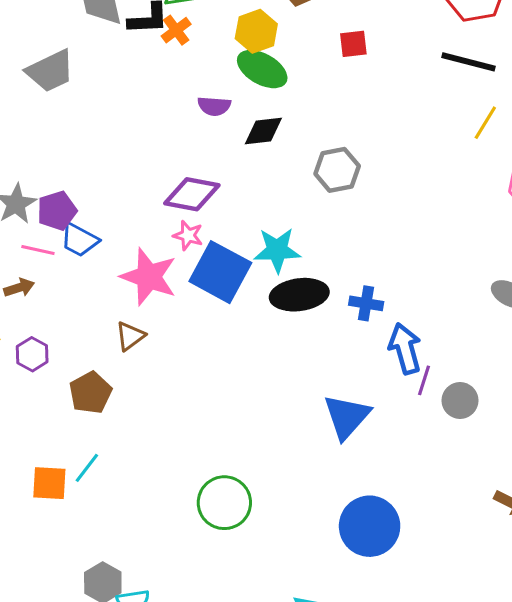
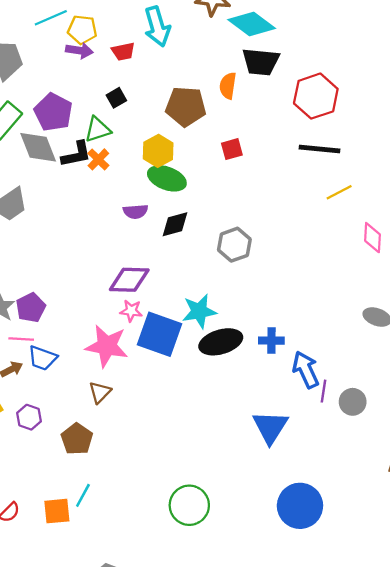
yellow line: (485, 123) -> (339, 192), turned 40
blue trapezoid: (79, 240) -> (42, 358), moved

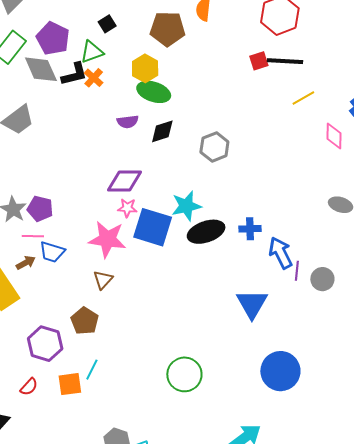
red square: (232, 149) -> (259, 61), moved
purple pentagon: (31, 308) -> (40, 209), turned -30
purple hexagon: (29, 417) -> (45, 344), moved, size x1.6

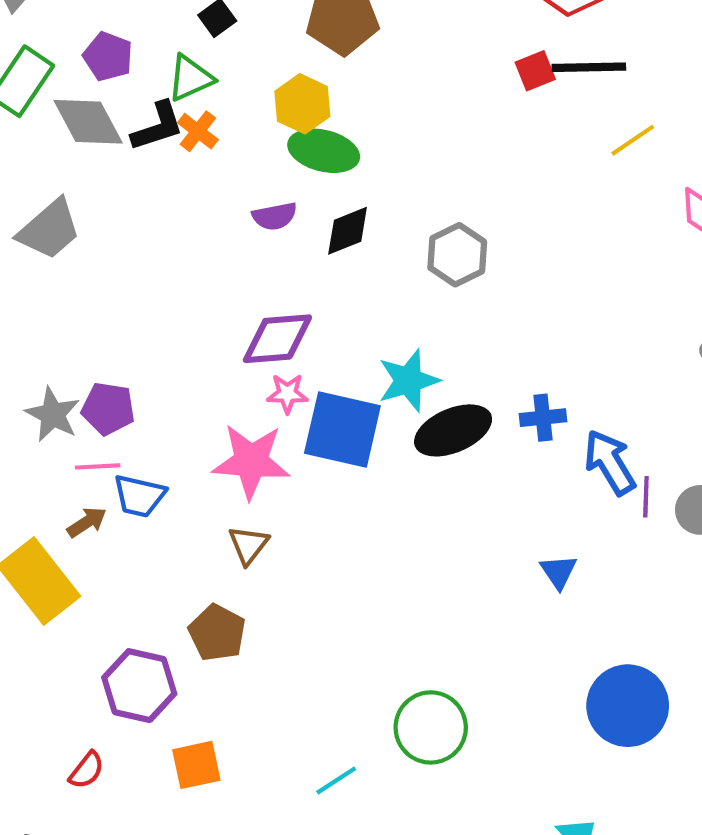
purple pentagon: (53, 38) -> (108, 56), size x0.7
blue triangle: (252, 304) -> (559, 572), size x0.6
cyan line: (92, 370) -> (336, 781), moved, turned 35
red semicircle: (29, 387) -> (87, 770), moved

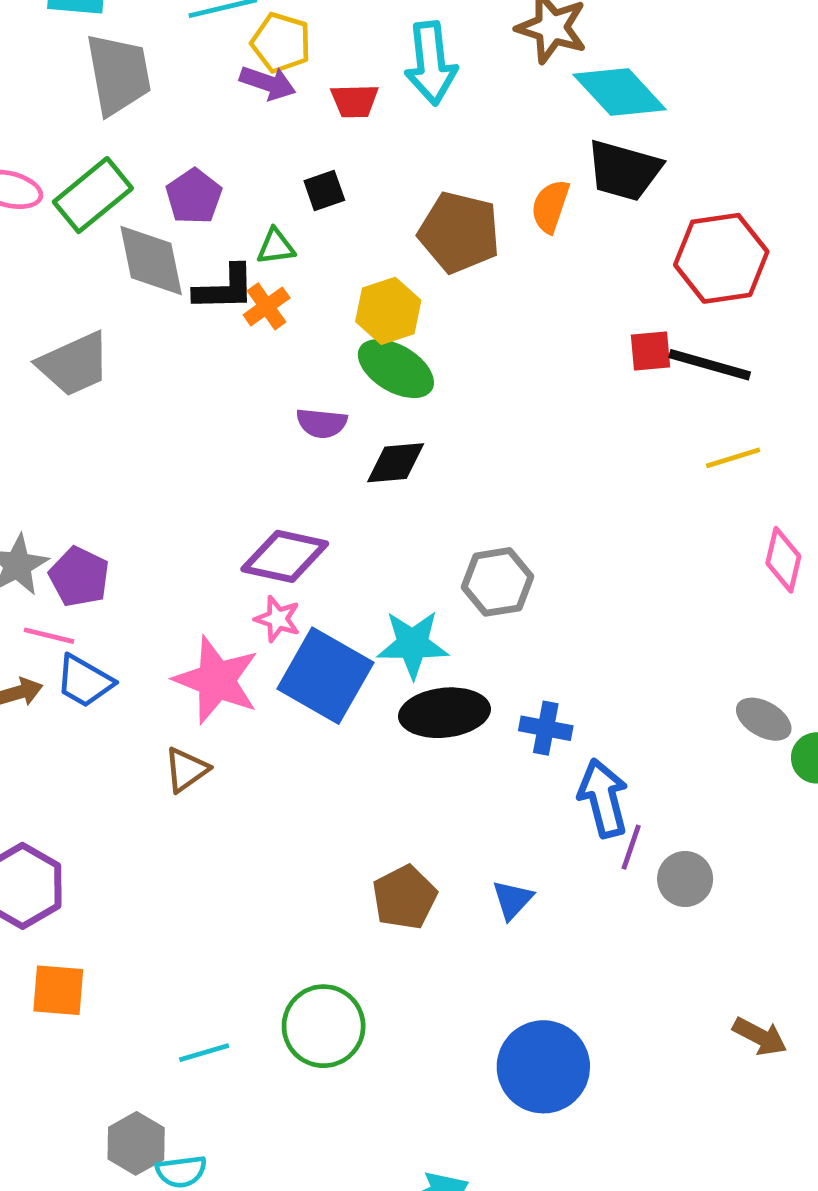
green triangle: (190, 78) -> (276, 247), size x0.7
gray hexagon: (457, 255) -> (497, 582), moved
brown pentagon: (217, 633) -> (404, 897), moved

